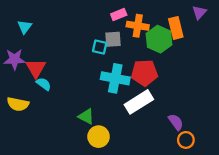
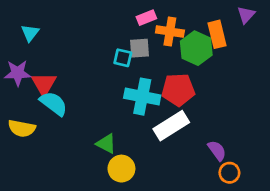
cyan semicircle: (44, 84) -> (54, 103), size x1.5

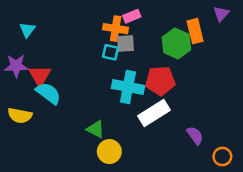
orange cross: (170, 31) -> (116, 29), moved
orange circle: (229, 173) -> (222, 157), moved

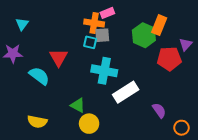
purple triangle: (221, 14) -> (186, 44), moved
orange rectangle: (195, 31) -> (159, 25), turned 36
red triangle: (40, 76) -> (59, 58), moved
red pentagon: (160, 81) -> (169, 59), moved
yellow semicircle: (20, 116) -> (37, 122), moved

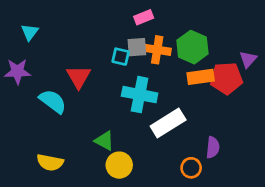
orange cross: (94, 23) -> (157, 50), moved
orange rectangle: (159, 25) -> (201, 77), moved, turned 60
purple semicircle: (159, 110) -> (213, 147), turned 42
orange circle: (181, 128) -> (191, 168), moved

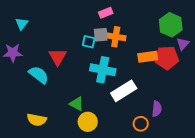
green hexagon: (192, 47) -> (171, 25), moved

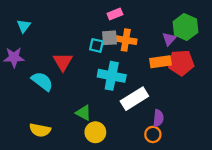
purple triangle: (183, 44) -> (169, 39), moved
purple semicircle: (157, 109) -> (158, 118), moved

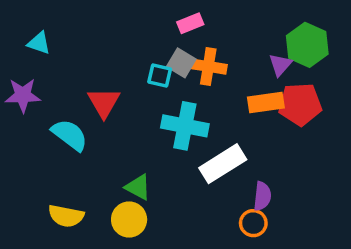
cyan triangle: (24, 26) -> (39, 43), turned -48
gray square: (109, 38) -> (181, 63), turned 35
yellow circle: (95, 132) -> (129, 220), moved

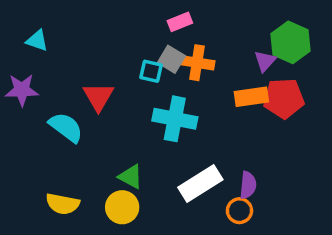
white rectangle: (223, 164) -> (200, 183), moved

